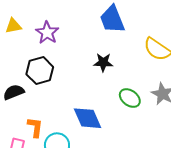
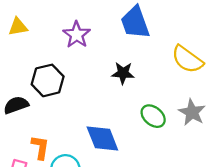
purple star: (47, 33) -> (77, 35), moved

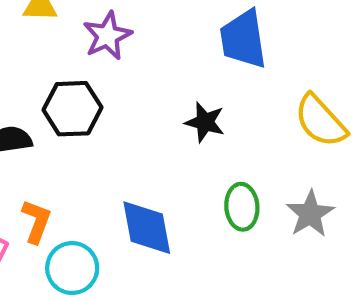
purple star: (77, 35) -> (107, 36), moved
green ellipse: (153, 116) -> (242, 207), turned 35

